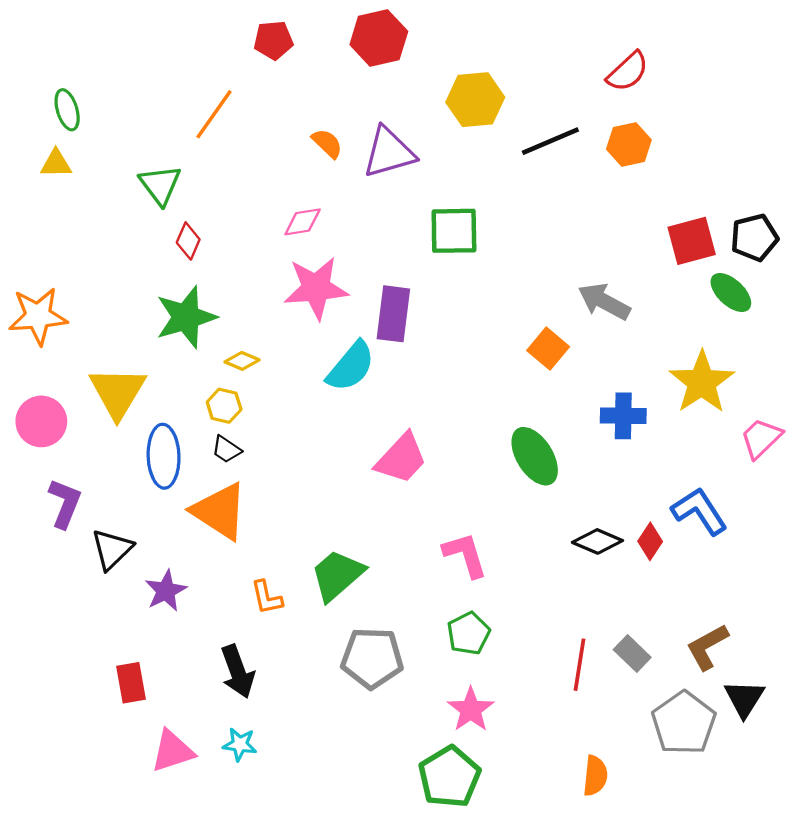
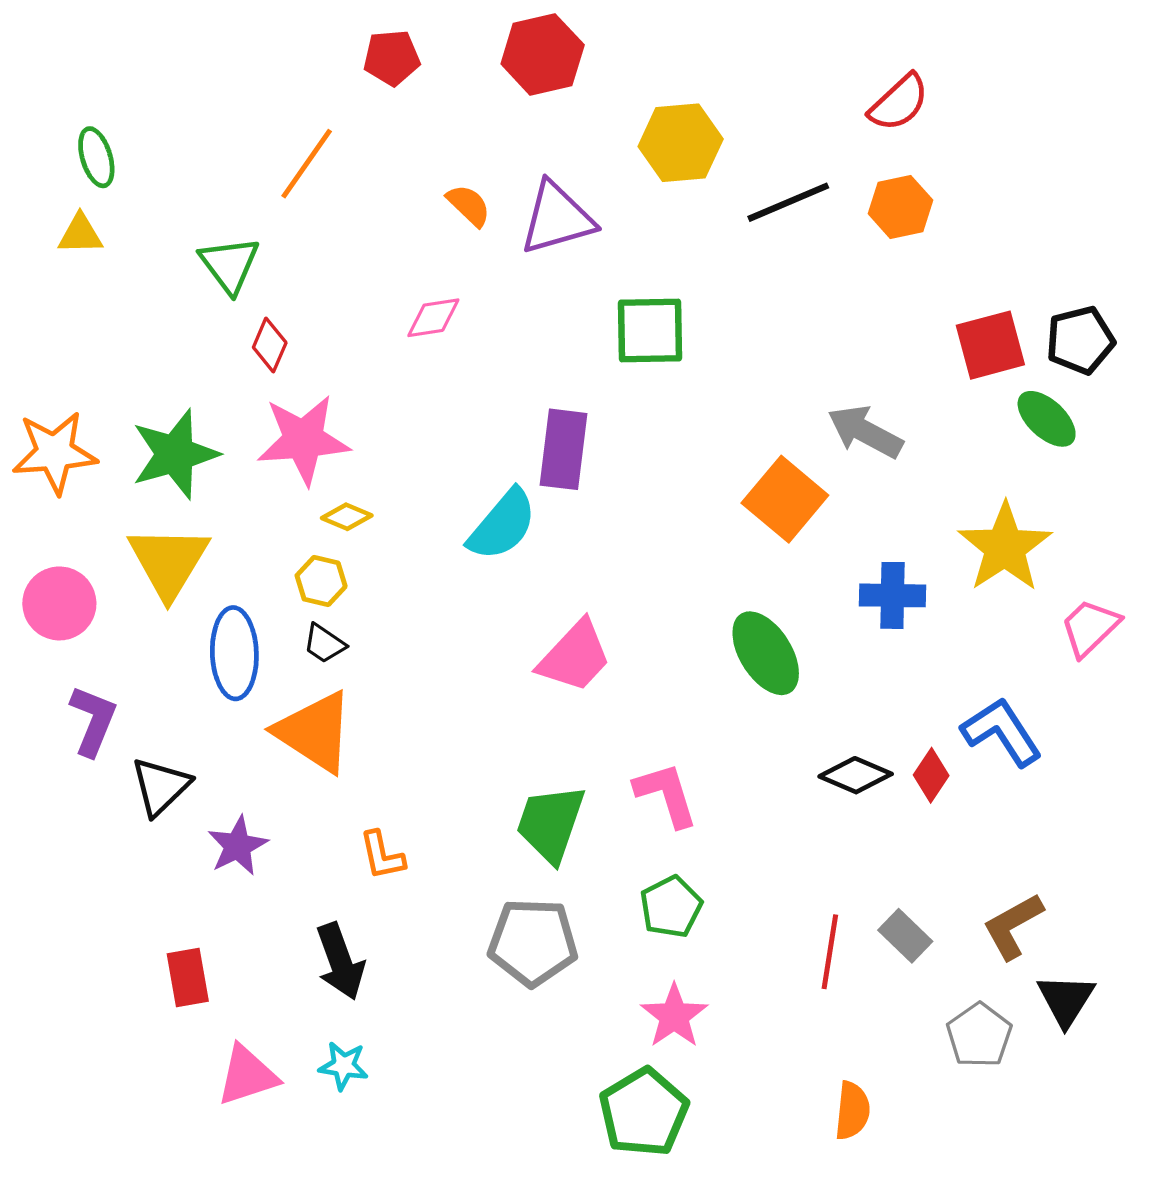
pink star: (316, 288) -> (303, 440), moved
green star: (186, 317) -> (175, 454), moved
orange square: (548, 349) -> (785, 499), size x1.4
green trapezoid: (337, 575) -> (551, 823), moved, turned -30
gray pentagon: (684, 723) -> (979, 1035), size x0.7

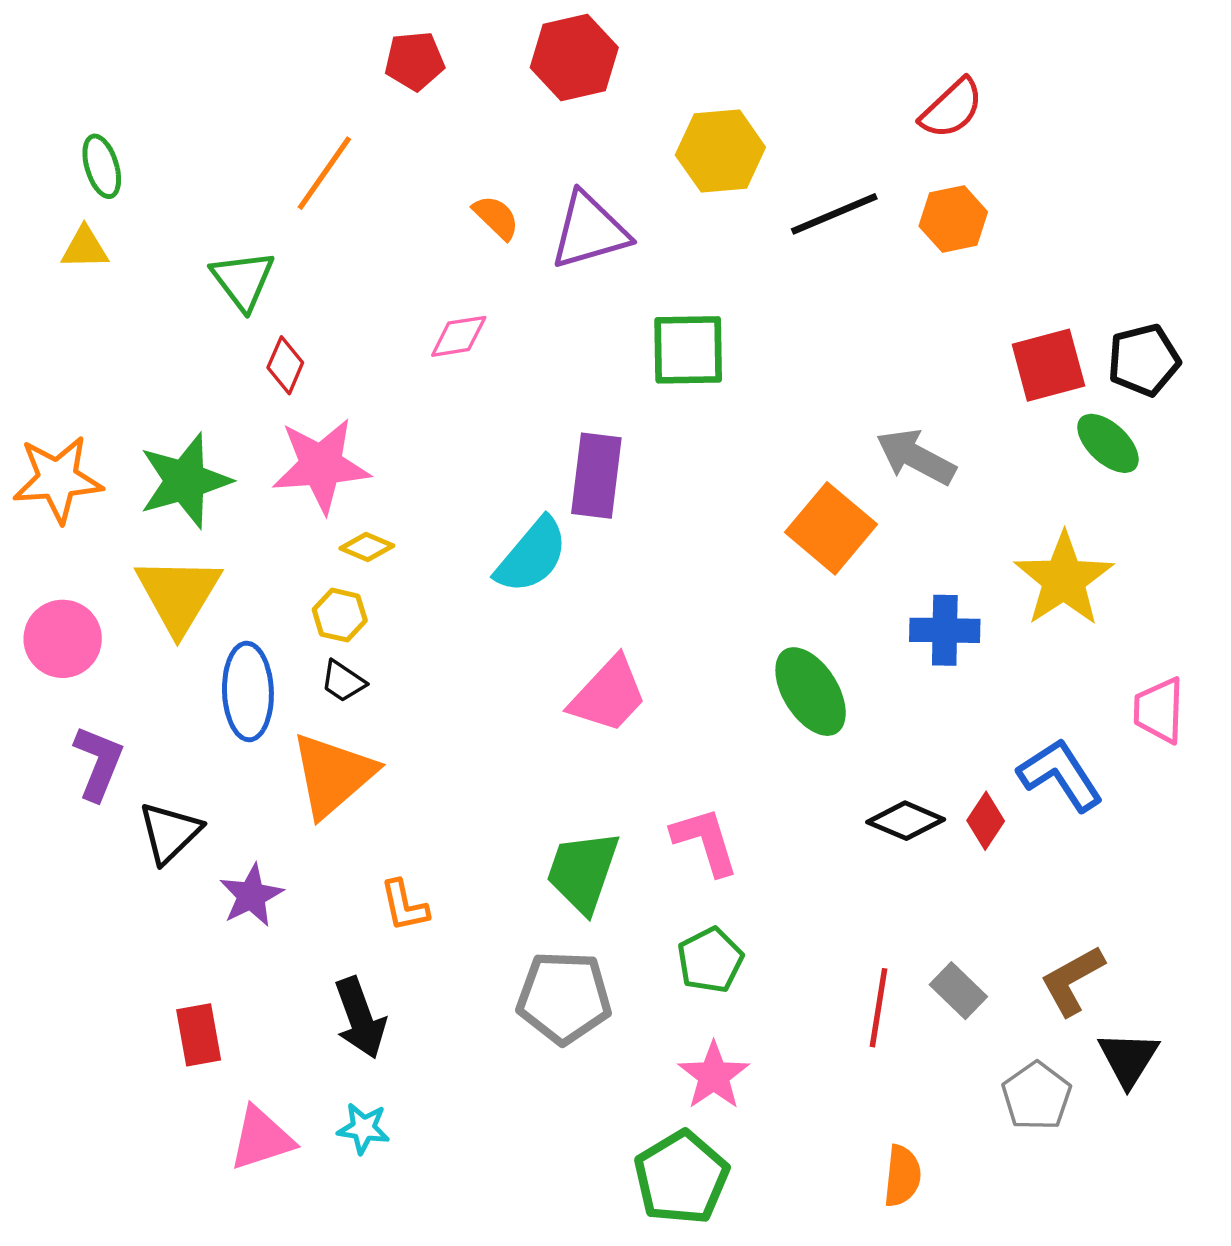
pink trapezoid: (1090, 628) -> (1159, 710), moved, turned -44
orange triangle: (315, 732) -> (333, 775), turned 46

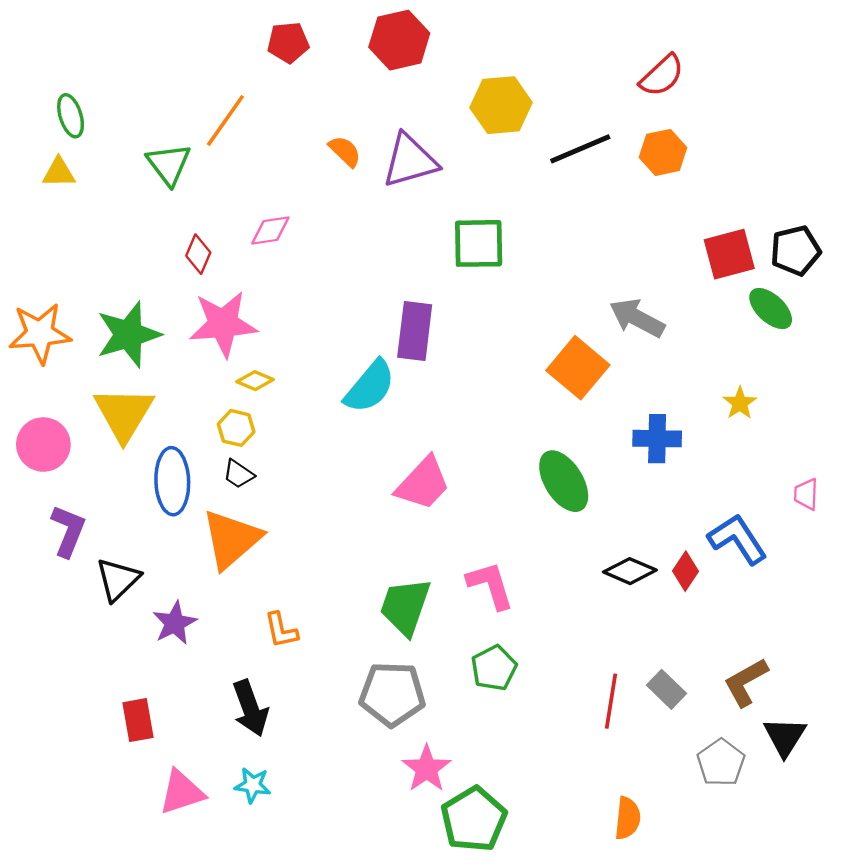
green triangle: (243, 280) -> (169, 164), moved
pink diamond: (459, 336) -> (270, 230), moved
yellow star: (1064, 579) -> (740, 403), size x0.5
pink trapezoid: (1159, 710) -> (806, 494), size x0.7
pink star: (714, 1076) -> (427, 769), moved

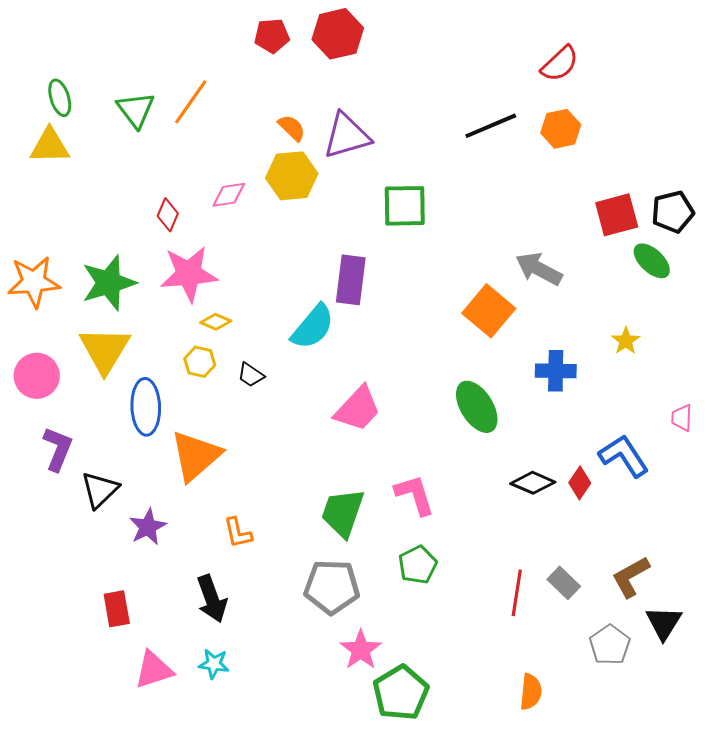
red pentagon: (288, 42) -> (272, 36), moved
yellow hexagon: (501, 105) -> (292, 176), moved
green triangle: (169, 164) -> (136, 110), moved
yellow triangle: (59, 173) -> (50, 146), size x1.4
black trapezoid: (238, 474) -> (251, 375), moved

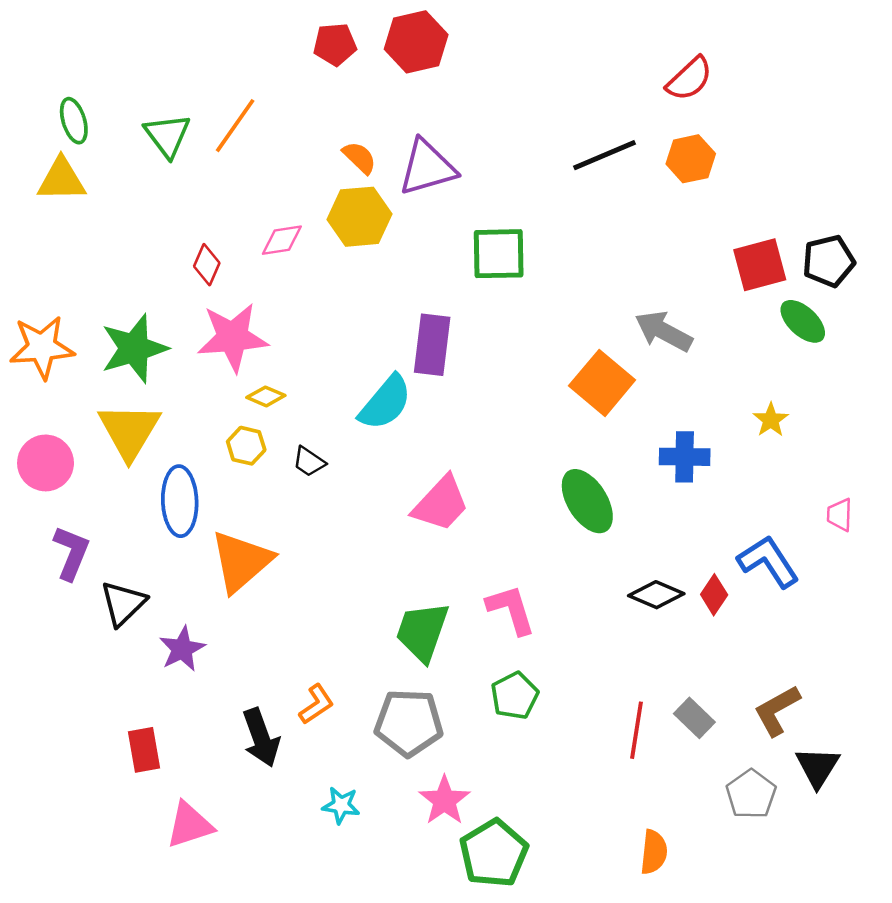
orange L-shape: (238, 533) -> (316, 704), moved, turned -112
cyan star: (214, 664) -> (341, 805), moved

